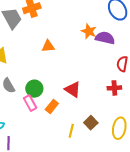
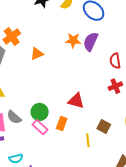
purple semicircle: (105, 38) -> (91, 42), turned -60
orange triangle: (48, 46) -> (37, 54), moved

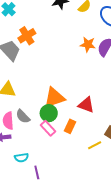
orange triangle: (37, 54) -> (54, 98), moved, size x1.6
yellow line: (88, 140) -> (95, 145), turned 64

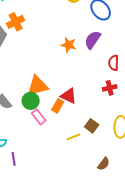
orange star: (88, 44) -> (69, 45), moved
orange rectangle: (70, 126) -> (58, 106), moved
pink rectangle: (48, 128) -> (39, 117), moved

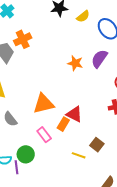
green circle: (31, 101) -> (26, 154), moved
yellow line: (74, 137) -> (79, 155), turned 40
purple line: (14, 159) -> (16, 167), moved

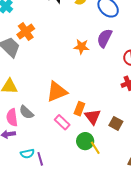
red triangle: (74, 114) -> (93, 117), moved, turned 36
green circle: (26, 154) -> (85, 141), moved
yellow line: (79, 155) -> (95, 148), moved, turned 48

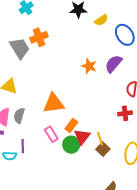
gray semicircle: (26, 112) -> (19, 116), turned 49
green circle: (85, 141) -> (71, 145), moved
yellow line: (95, 148) -> (100, 139), moved
purple line: (40, 159) -> (23, 146), moved

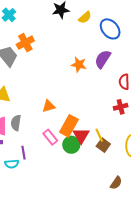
orange triangle: (54, 103) -> (49, 106), size x0.6
orange rectangle: (71, 125) -> (69, 126), size x1.5

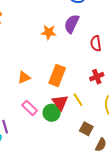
red cross: (121, 107) -> (97, 77), moved
orange rectangle: (69, 126) -> (57, 75), moved
brown square: (103, 145) -> (86, 129), moved

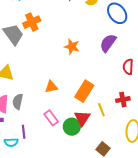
orange star: (49, 32) -> (72, 47), moved
yellow line: (78, 100) -> (101, 110), moved

